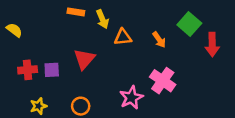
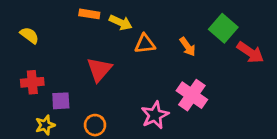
yellow arrow: (102, 19) -> (121, 22), turned -42
yellow semicircle: (14, 30) -> (29, 35), moved
red arrow: (212, 45) -> (250, 52), turned -55
purple square: (52, 70) -> (61, 101), moved

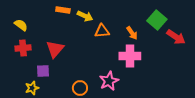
red triangle: (99, 70) -> (55, 49), moved
red cross: (32, 82) -> (23, 48), moved
pink cross: (192, 95) -> (130, 56), moved, turned -35
orange circle: (95, 125) -> (80, 88), moved

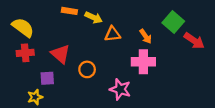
yellow semicircle: (21, 25) -> (23, 27), size x1.5
red triangle: (55, 49) -> (61, 54), turned -30
pink star: (109, 81) -> (120, 89), turned -30
orange circle: (80, 88) -> (87, 69), moved

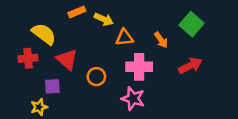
orange rectangle: (69, 11) -> (77, 12), turned -32
yellow semicircle: (23, 27) -> (44, 34), moved
red arrow: (194, 41) -> (190, 66), moved, turned -60
pink cross: (143, 62) -> (139, 67), moved

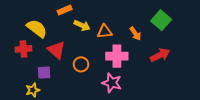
yellow arrow: (104, 19) -> (82, 25), moved

